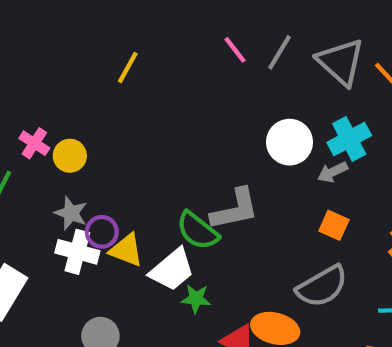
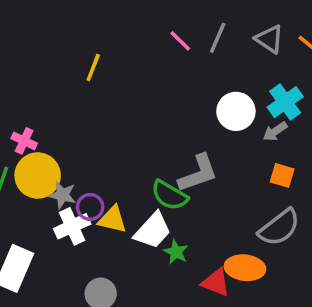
gray triangle: (341, 62) -> (269, 39), size x0.7
yellow circle: (70, 156) -> (38, 176), moved, size x1.6
white cross: (77, 252) -> (72, 226), turned -32
green star: (196, 299) -> (176, 252), turned 30

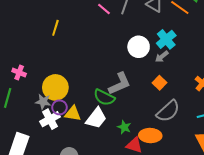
orange square: (282, 175) -> (160, 83), moved, turned 32
yellow circle: (38, 176) -> (55, 87), moved
green star: (176, 252) -> (124, 127), moved

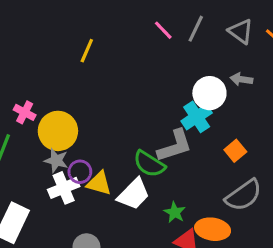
cyan cross: (166, 39) -> (197, 117), moved
gray arrow: (162, 57) -> (241, 79), moved, turned 40
yellow circle: (55, 87) -> (58, 131), moved

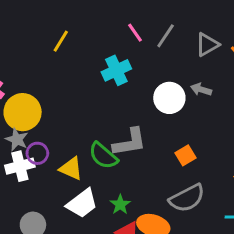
gray triangle: (241, 31) -> (207, 45), turned 45
cyan cross: (197, 117) -> (116, 70), moved
yellow triangle: (99, 183) -> (71, 169), moved
white trapezoid: (134, 194) -> (82, 203), moved

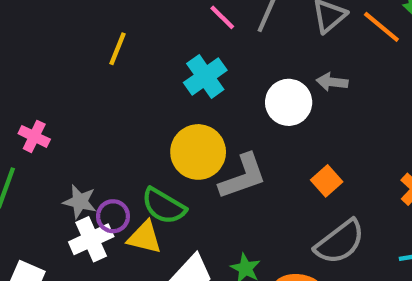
yellow circle: (23, 112) -> (198, 152), moved
green semicircle: (103, 156) -> (164, 206), moved
yellow triangle: (71, 169) -> (145, 237), moved

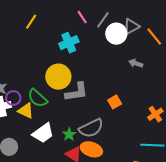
gray arrow: (332, 82) -> (136, 63), moved
white circle: (289, 102) -> (116, 34), moved
gray semicircle: (340, 242) -> (91, 128), moved

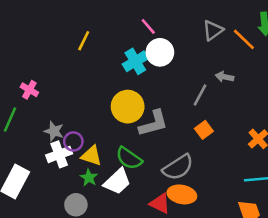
gray line: (103, 20) -> (200, 95), moved
white circle: (116, 34) -> (160, 52), moved
green semicircle: (37, 98) -> (129, 158), moved
green star: (69, 134) -> (89, 178), moved

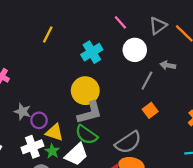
pink line: (148, 26) -> (120, 22), moved
white circle: (160, 52) -> (135, 50), moved
gray L-shape: (153, 123) -> (90, 113), moved
white cross: (59, 154) -> (32, 147), moved

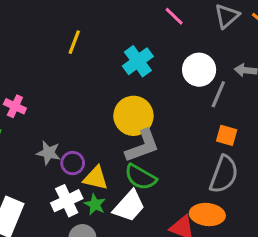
white circle: (135, 50) -> (199, 70), moved
orange square: (150, 110) -> (227, 135), turned -32
gray semicircle: (128, 142) -> (224, 174), moved, turned -32

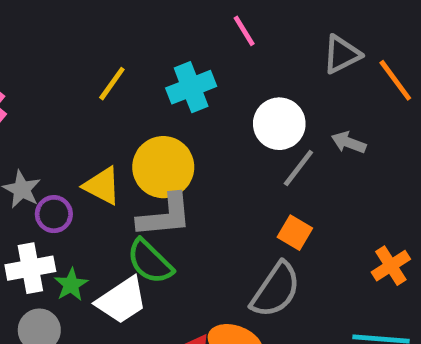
pink line: (174, 16) -> (244, 31), moved
yellow line: (74, 42) -> (112, 84), moved
yellow triangle: (96, 178) -> (102, 186), moved

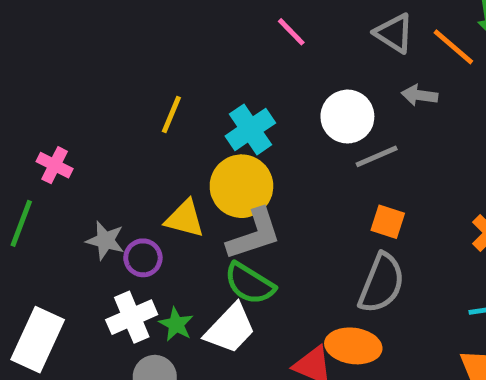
gray triangle: (342, 54) -> (394, 33), turned -48
cyan cross: (191, 87) -> (250, 129), moved
gray arrow: (349, 143) -> (420, 95), moved
gray line: (298, 168) -> (377, 156), turned 42

